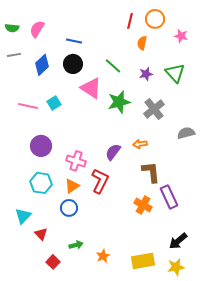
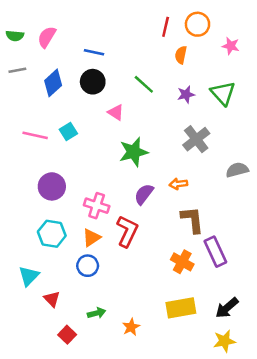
pink triangle: (91, 88) -> (116, 112), size x0.6
green star: (119, 102) -> (134, 152), moved
yellow rectangle: (143, 261) -> (181, 308), moved

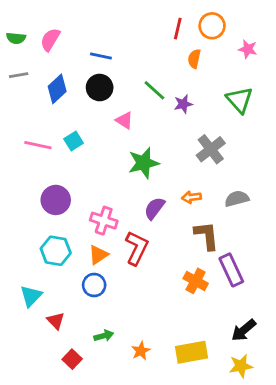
purple star: (186, 94) -> (183, 104), moved
gray semicircle: (237, 170) -> (237, 199), moved
yellow rectangle: (181, 308) -> (191, 352), moved

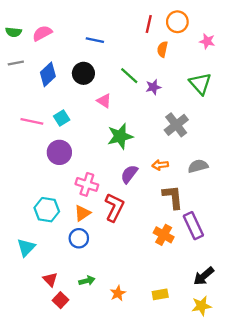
pink semicircle: (50, 40) -> (42, 33), turned 30
blue line: (101, 56) -> (95, 40), moved
purple circle: (56, 200) -> (59, 152), moved
red triangle: (56, 321) -> (50, 280), moved
yellow rectangle: (191, 352) -> (160, 294), size x0.6

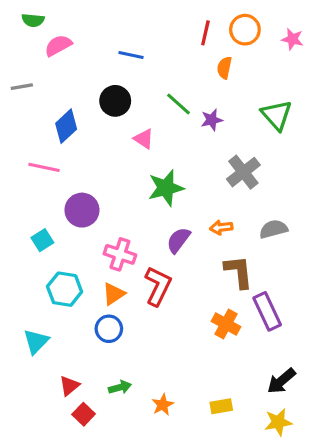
green semicircle: (14, 32) -> (33, 20), moved
pink star: (207, 41) -> (292, 39), moved
blue diamond: (48, 74) -> (66, 126), moved
cyan square: (62, 118) -> (42, 240), moved
red triangle: (50, 280) -> (69, 386), turned 35

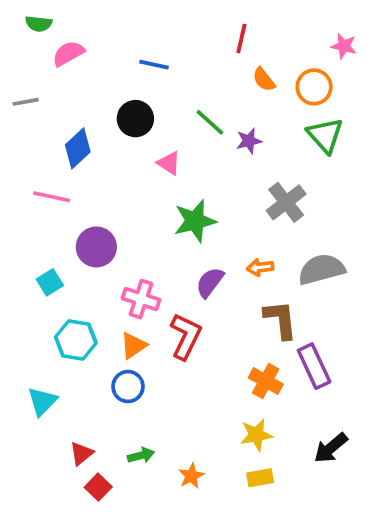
orange circle: (245, 30) -> (314, 87), moved
orange semicircle: (224, 68) -> (264, 79), turned -50
gray semicircle: (273, 229) -> (321, 269), size x1.4
yellow star: (278, 422) -> (256, 435), moved

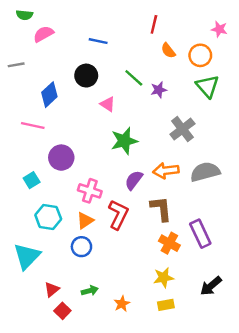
orange arrow: (260, 267) -> (166, 171), size x1.5
brown L-shape: (281, 320) -> (161, 209), moved
cyan triangle: (42, 401) -> (27, 256), size x1.4

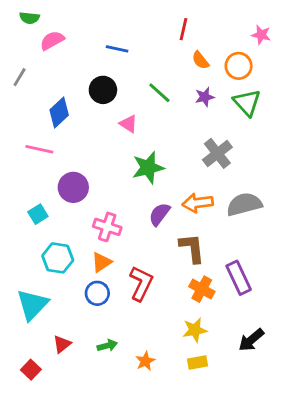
gray line: (16, 65) -> (20, 77), turned -49
purple star: (159, 90) -> (205, 97), moved
red L-shape: (118, 215) -> (141, 283), moved
red square: (62, 311) -> (31, 370), moved

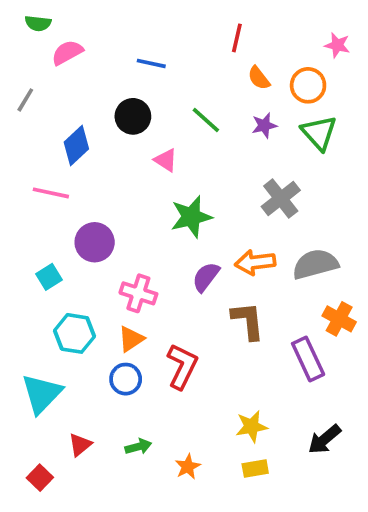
orange cross: (202, 289) -> (339, 319), moved

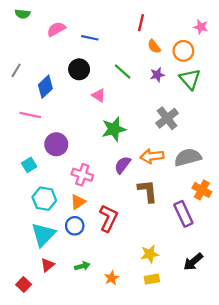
pink semicircle: (67, 52) -> (56, 29), moved
gray line: (25, 100) -> (16, 70), moved
cyan triangle: (42, 394) -> (43, 235), moved

